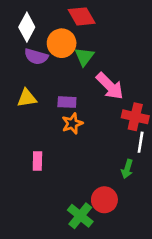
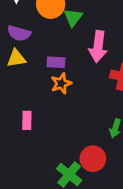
purple semicircle: (36, 57) -> (19, 33), moved
pink arrow: (110, 86) -> (98, 46), turned 52

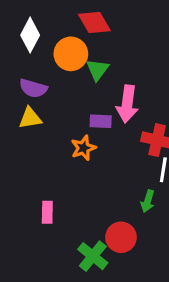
purple rectangle: (56, 62) -> (101, 121), moved
pink rectangle: (27, 120) -> (47, 212), moved

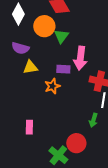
yellow triangle: (30, 118) -> (30, 67), moved

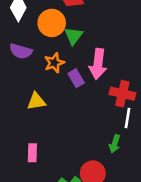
yellow triangle: (30, 67) -> (36, 101), moved
purple rectangle: (63, 69) -> (76, 78), turned 56
orange star: (52, 86) -> (54, 63), moved

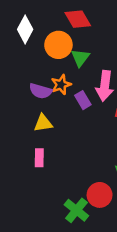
purple semicircle: (21, 51) -> (41, 91), moved
pink rectangle: (32, 153) -> (39, 158), moved

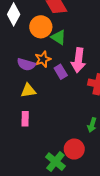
green triangle: (80, 58) -> (59, 37), turned -35

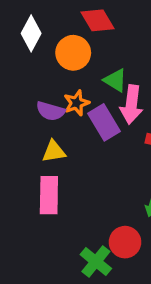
green triangle: (59, 37) -> (115, 80), moved
purple rectangle: (61, 72) -> (104, 122), size x1.5
pink rectangle: (25, 119) -> (49, 195), size x1.6

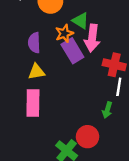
orange star: (76, 103) -> (64, 33), moved
purple semicircle: (51, 111) -> (34, 43), turned 72

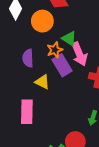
pink arrow: (92, 38) -> (79, 54), turned -30
yellow triangle: (36, 72) -> (42, 82), moved, turned 35

